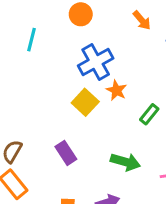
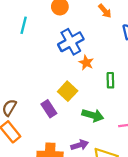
yellow square: (85, 102) -> (68, 91), moved
green rectangle: (149, 114) -> (110, 80), turned -40

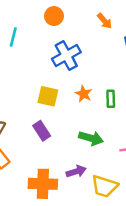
orange star: (86, 63) -> (84, 94), moved
yellow square: (68, 91) -> (48, 96), moved, turned -30

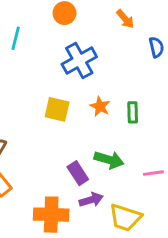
purple rectangle: (42, 131) -> (78, 173), moved

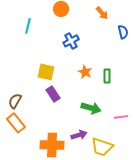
blue cross: (79, 60) -> (71, 41), size x0.7
yellow square: (57, 109) -> (46, 72), moved
purple rectangle: (78, 173) -> (53, 94), moved

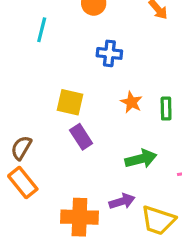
blue cross: (71, 41) -> (109, 53), turned 35
green arrow: (91, 108) -> (141, 159), turned -30

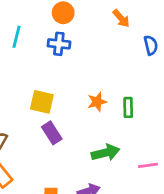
blue cross: (109, 53) -> (59, 44), moved
orange star: (131, 102) -> (97, 102), turned 30

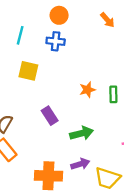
yellow square: (42, 102) -> (28, 71), moved
green arrow: (106, 153) -> (81, 133), moved

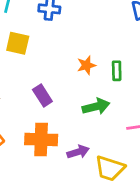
green arrow: (81, 133) -> (96, 106), moved
orange cross: (48, 176) -> (41, 139), moved

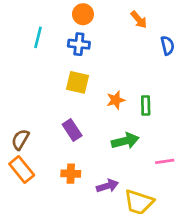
yellow square: (18, 43) -> (78, 82), moved
orange cross: (41, 139) -> (71, 174), size x0.6

